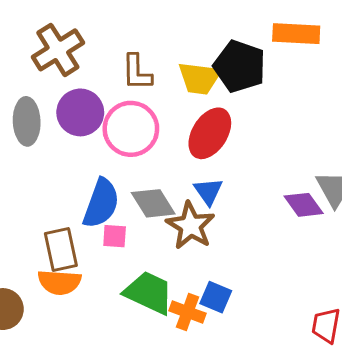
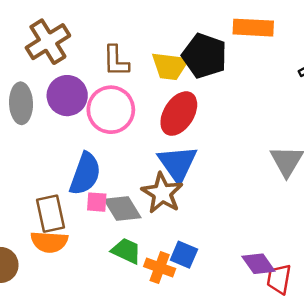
blue triangle: (208, 191) -> (178, 164), size x1.6
gray diamond: (153, 203) -> (122, 208), moved
purple diamond: (304, 205) -> (258, 264), moved
green trapezoid: (149, 293) -> (126, 251), size x0.7

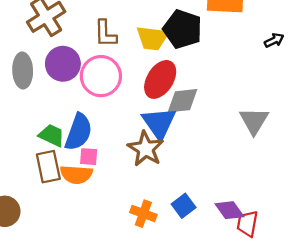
gray diamond: (122, 208) -> (182, 101), moved, turned -64
orange semicircle: (49, 242) -> (76, 174), moved
green trapezoid: (126, 251) -> (52, 135), moved
blue square: (184, 255) -> (184, 206), moved, turned 30

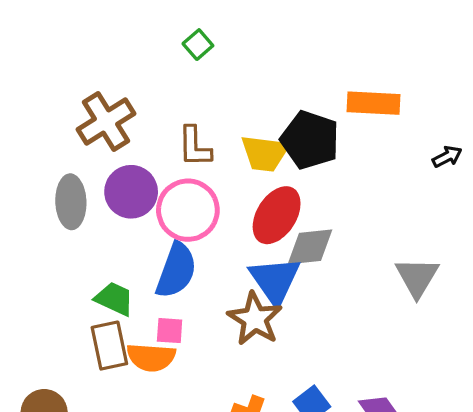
blue semicircle: (79, 132) -> (176, 270), moved

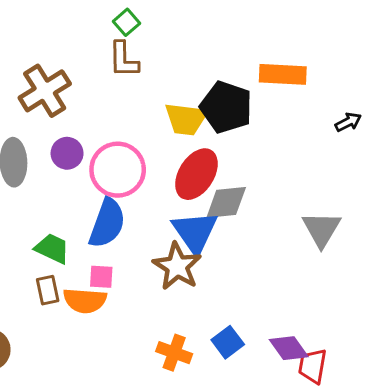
brown L-shape: (195, 147) -> (124, 60), moved
purple circle: (131, 192) -> (67, 153), size x0.7
brown rectangle: (109, 346) -> (48, 290), size x0.7

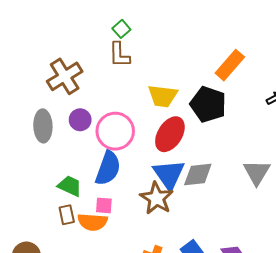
orange rectangle: (283, 74) -> (230, 65), turned -52
black pentagon: (226, 107) -> (208, 104), moved
gray diamond: (226, 202) -> (198, 174), moved

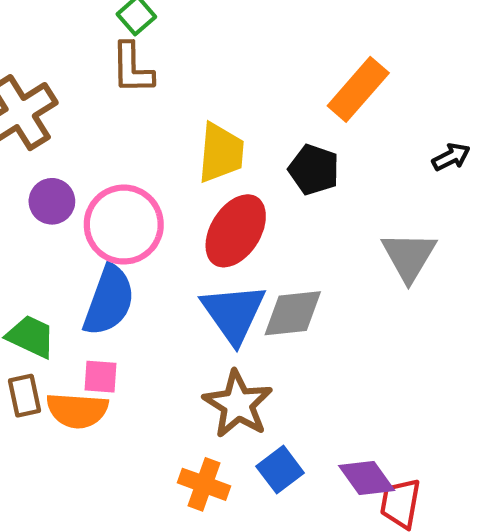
yellow trapezoid: (163, 96) -> (221, 153), turned -92
black pentagon: (208, 104) -> (314, 170), size x0.7
gray triangle: (257, 172) -> (409, 256), moved
brown star: (157, 198) -> (238, 404), moved

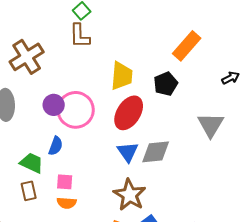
black pentagon: (314, 170) -> (166, 84), turned 30
purple circle: (52, 201) -> (54, 105), moved
blue semicircle: (109, 301) -> (56, 146), moved, size x0.6
blue triangle: (234, 313) -> (128, 152), size x0.7
orange semicircle: (77, 410) -> (67, 203), moved, size x0.7

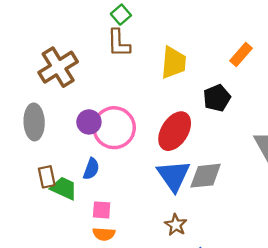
orange rectangle: (187, 46) -> (241, 55), size x0.7
yellow trapezoid: (122, 76) -> (174, 63), moved
blue triangle: (128, 152) -> (174, 176), size x1.4
brown rectangle: (29, 191) -> (47, 177), moved
brown star: (130, 195) -> (176, 225), size x0.6

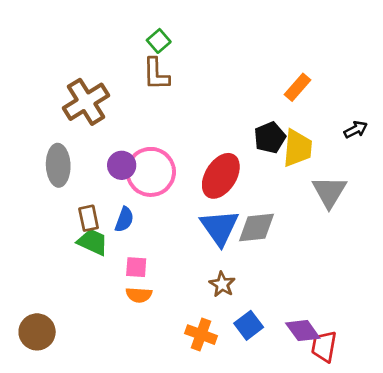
yellow trapezoid: (174, 63) -> (298, 148), moved
brown rectangle: (47, 177) -> (89, 218), moved

